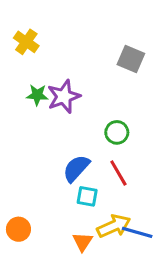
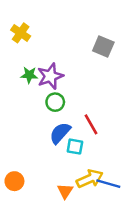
green circle: (117, 132) -> (55, 102), moved
red line: (118, 173) -> (91, 124), moved
cyan square: (87, 196) -> (75, 147), moved

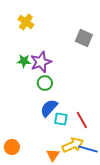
yellow cross: (21, 33) -> (26, 22), moved
red line: (91, 124) -> (82, 120), moved

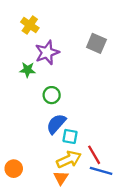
purple star: (41, 62) -> (47, 53), moved
red line: (82, 120) -> (94, 155), moved
yellow arrow: (73, 145) -> (69, 159), moved

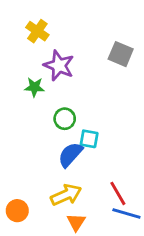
purple star: (47, 53) -> (59, 66), turned -30
cyan square: (70, 136) -> (89, 139), moved
yellow arrow: (69, 159) -> (66, 195), moved

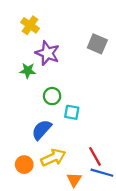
blue semicircle: (70, 155) -> (42, 130), moved
orange circle: (17, 211) -> (24, 165), moved
orange triangle: (76, 222) -> (74, 180), moved

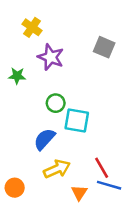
green star: (28, 71) -> (17, 76), moved
cyan square: (72, 112) -> (77, 121), size x1.5
orange circle: (24, 165) -> (15, 188), moved

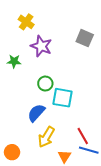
yellow arrow: (57, 169) -> (46, 137), turned 145

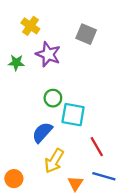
gray square: (85, 38) -> (86, 34), moved
green star: (14, 61) -> (16, 63), moved
red line: (83, 136) -> (97, 147), moved

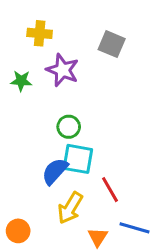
yellow cross: (30, 26) -> (40, 33), turned -30
cyan square: (73, 115) -> (78, 159), moved
red line: (97, 147) -> (110, 190), moved

